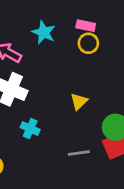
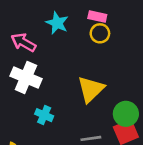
yellow triangle: (79, 101) -> (91, 89), size x1.6

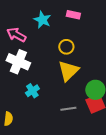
yellow circle: (100, 33) -> (66, 47), moved
cyan cross: (44, 115) -> (32, 91), turned 32

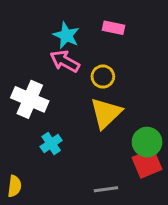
pink arrow: (16, 35) -> (65, 61), moved
gray line: (68, 109) -> (106, 189), moved

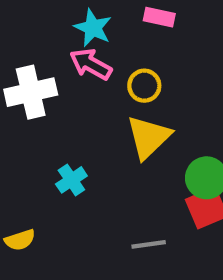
white cross: (30, 99) -> (31, 92), moved, turned -36
yellow semicircle: (15, 186) -> (20, 240), turned 65

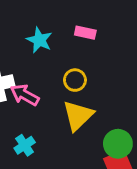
pink arrow: (91, 64) -> (25, 95), moved

